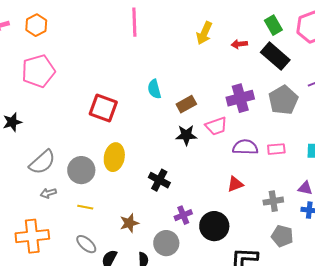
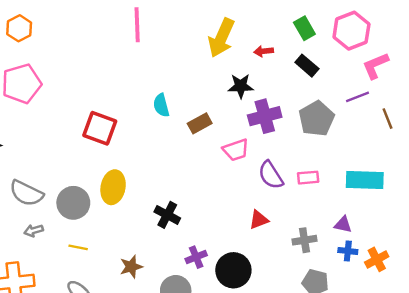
yellow arrow: (204, 33) -> (221, 38), size x1.4
black rectangle: (275, 56) -> (307, 66), size x0.7
black star: (186, 135) -> (241, 86), moved
purple semicircle: (245, 147) -> (271, 175), turned -125
gray semicircle: (42, 162) -> (26, 193), turned 68

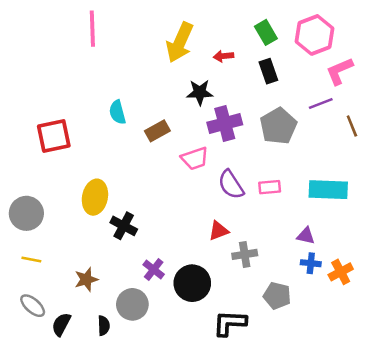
black rectangle: (307, 66) -> (268, 71), turned 30
red square: (100, 128) -> (54, 136), turned -32
yellow ellipse: (113, 187) -> (95, 197), moved
gray cross: (304, 240) -> (245, 254), moved
purple cross: (196, 257) -> (154, 269), turned -30

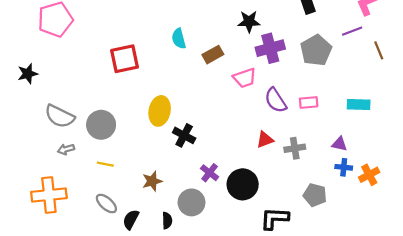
cyan rectangle: (328, 190) -> (359, 105), size x0.7
gray cross: (245, 254) -> (295, 148), moved

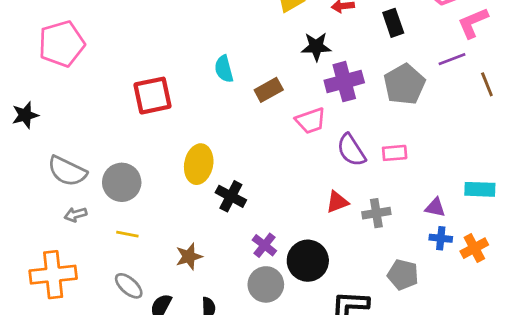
cyan rectangle: (359, 105) -> (480, 189), moved
gray circle: (192, 202) -> (266, 284), moved

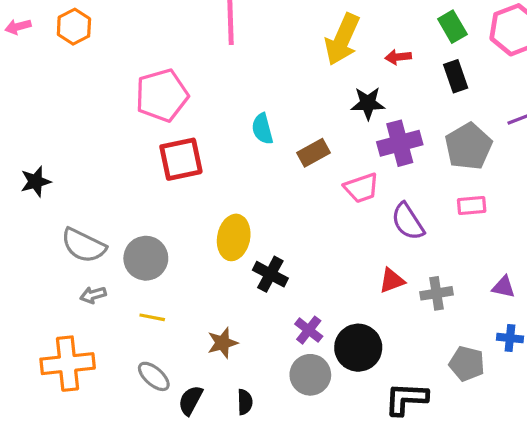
pink pentagon: (62, 44) -> (162, 95), moved
pink rectangle: (395, 153) -> (472, 206), moved
blue cross: (441, 238) -> (510, 338), moved

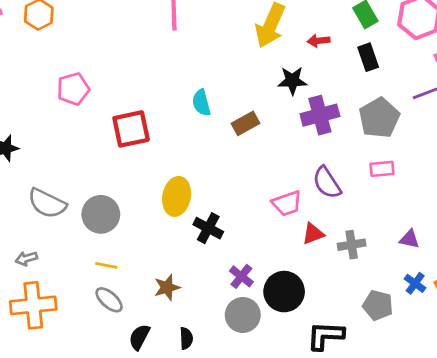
pink pentagon: (162, 95) -> (73, 89), moved, size x0.7
pink trapezoid: (361, 188) -> (287, 203), moved
gray arrow: (93, 295) -> (26, 258), moved
blue cross: (510, 338) -> (415, 283), turned 30
gray ellipse: (154, 376) -> (109, 300), moved

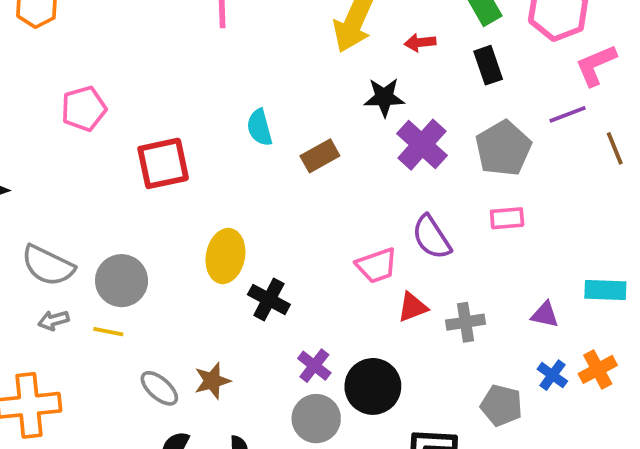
purple cross: (320, 115) -> (422, 145), turned -33
gray arrow: (26, 258) -> (53, 320), moved
yellow line: (106, 265) -> (108, 332), moved
gray ellipse: (109, 300) -> (159, 388), moved

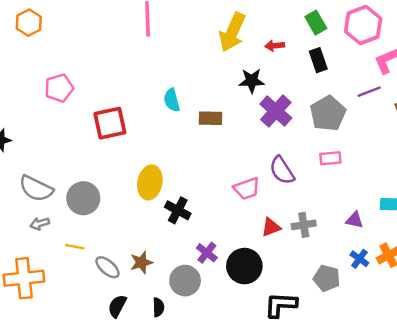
brown rectangle: (320, 156) -> (210, 118), turned 30
red triangle: (413, 307) -> (271, 227), moved
yellow line: (108, 332) -> (75, 247), moved
gray circle: (316, 419) -> (185, 281), moved

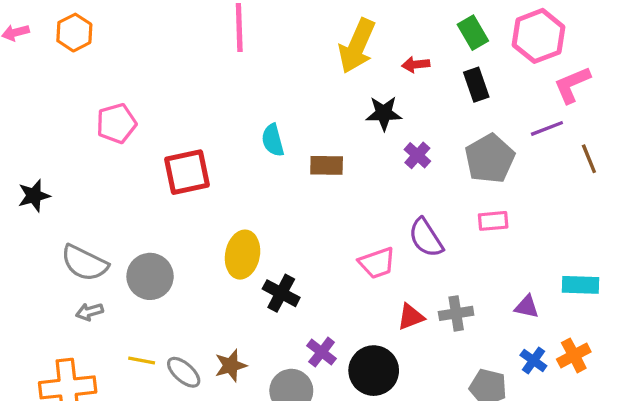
purple cross: (276, 111) -> (417, 155), size x0.6
yellow line: (75, 247) -> (142, 360), moved

